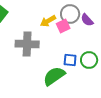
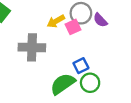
blue square: (70, 60) -> (81, 66), turned -32
green circle: (89, 60) -> (90, 83), moved

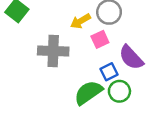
purple semicircle: (100, 20) -> (131, 58), moved, size x1.5
pink square: (73, 27) -> (100, 39), moved

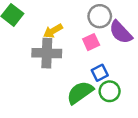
yellow arrow: (80, 21) -> (53, 31), moved
purple semicircle: (131, 58) -> (121, 32), moved

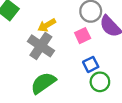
gray cross: (47, 53) -> (41, 46), turned 32
green semicircle: (80, 92) -> (43, 83), moved

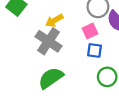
blue square: (91, 64) -> (94, 50), moved, turned 35

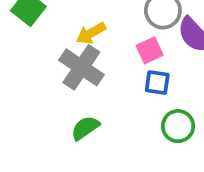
green semicircle: (51, 78) -> (85, 128), size x0.7

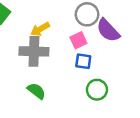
gray cross: (81, 67) -> (34, 51), turned -32
green semicircle: (85, 128) -> (36, 91), turned 72

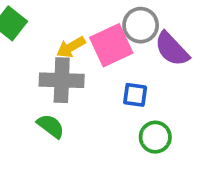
pink square: (78, 40) -> (111, 45), moved, size x1.6
green semicircle: (36, 91) -> (51, 126), moved

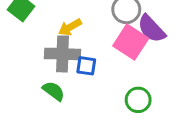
pink square: (111, 45) -> (131, 42), moved, turned -32
blue square: (135, 95) -> (86, 66), moved

